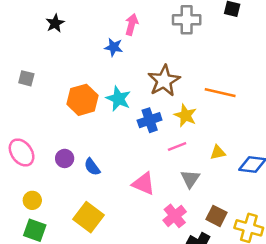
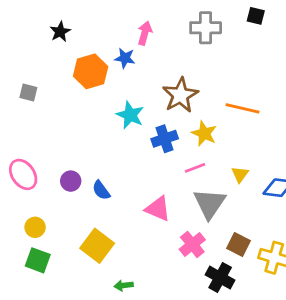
orange hexagon: (83, 100) -> (91, 71), moved
yellow triangle: (218, 152) -> (240, 174), turned -42
gray triangle: (190, 179) -> (209, 204), size x1.5

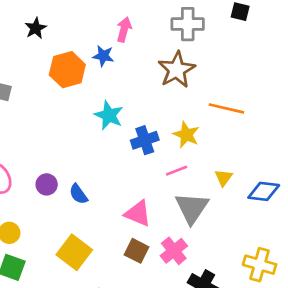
brown star: (180, 95) -> (177, 70), moved
brown square: (239, 244) -> (136, 251), moved

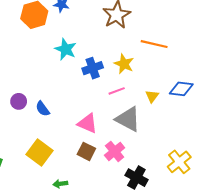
blue diamond: (264, 191) -> (181, 89), moved
gray triangle: (192, 208) -> (128, 119), turned -36
yellow cross: (260, 265) -> (179, 162), turned 35

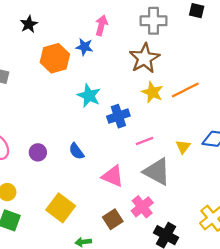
orange line: (154, 44) -> (185, 90), turned -40
yellow star: (124, 64) -> (152, 92), moved
blue semicircle: (43, 109) -> (76, 151), moved
brown square: (86, 151) -> (113, 219), moved, turned 30

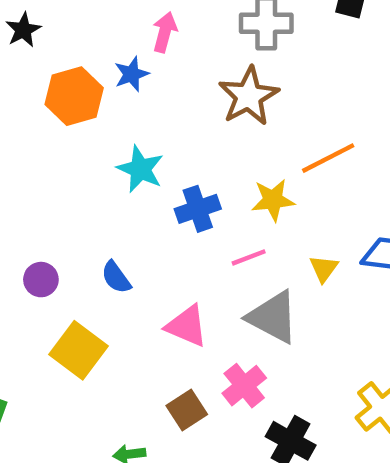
blue star: (84, 47) -> (131, 74), turned -30
yellow star: (152, 92) -> (273, 200), moved, turned -30
yellow square: (61, 208) -> (78, 350), moved

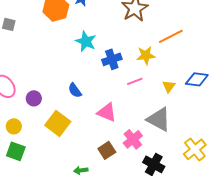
purple circle: (41, 280) -> (34, 98), moved
gray triangle: (273, 317) -> (159, 119), moved

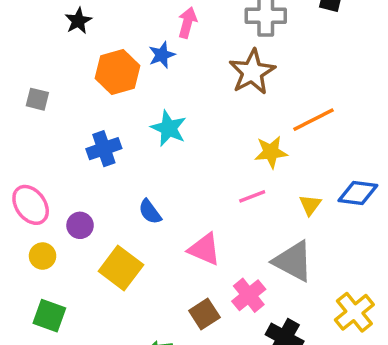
blue cross: (112, 59) -> (104, 149), moved
yellow circle: (14, 126) -> (43, 256), moved

